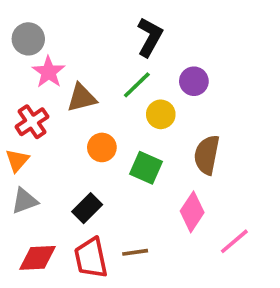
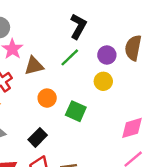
yellow circle: (161, 114) -> (103, 81), moved
brown semicircle: (207, 155) -> (133, 48), moved
pink diamond: (192, 212) -> (132, 128), moved, turned 40

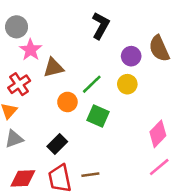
brown semicircle: (133, 48) -> (159, 49), turned -35
green line: (70, 57) -> (92, 84), moved
pink diamond: (132, 128) -> (158, 134), turned -30

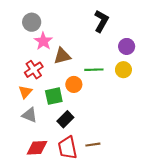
green line: (92, 84) -> (94, 70), turned 42
green square: (98, 116) -> (54, 96), moved, turned -36
gray triangle: (14, 139) -> (30, 115), turned 42

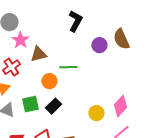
yellow circle: (123, 70) -> (96, 113), moved
green square: (54, 96) -> (30, 104), moved
black rectangle: (65, 119) -> (53, 106), moved

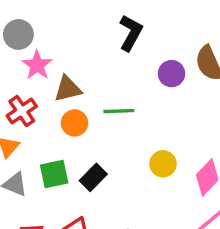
orange circle: (49, 81) -> (75, 123), moved
yellow circle: (96, 113) -> (163, 164), moved

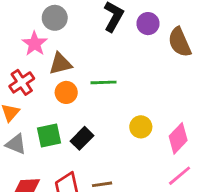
gray circle: (18, 34) -> (55, 18), moved
purple circle: (172, 74) -> (148, 24), moved

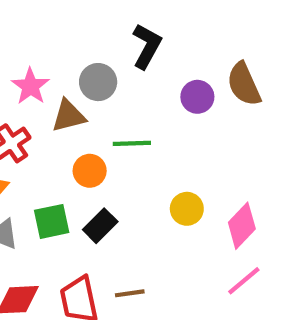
gray circle: (55, 18) -> (98, 82), moved
purple circle: (148, 24) -> (197, 97), moved
orange circle: (66, 92) -> (90, 171), moved

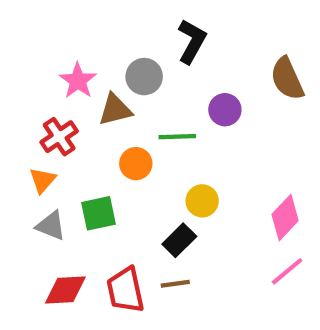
purple circle: (197, 97) -> (225, 110), moved
yellow circle: (187, 209) -> (202, 201), moved
black rectangle: (100, 226) -> (179, 240), moved

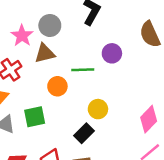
gray circle: (144, 77) -> (50, 25), moved

